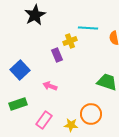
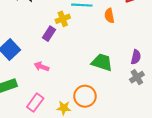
purple rectangle: (57, 55) -> (49, 34), turned 56

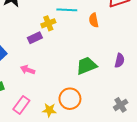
purple rectangle: (49, 34) -> (35, 38), turned 32
green trapezoid: (102, 62) -> (86, 66), turned -40
gray cross: (137, 77) -> (121, 105), moved

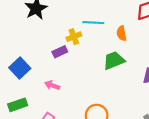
green trapezoid: (86, 66) -> (114, 60), moved

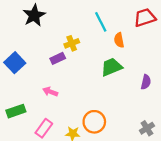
cyan line: (93, 23) -> (101, 22), moved, turned 60
blue square: (20, 68) -> (15, 63), moved

